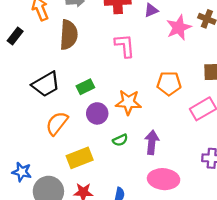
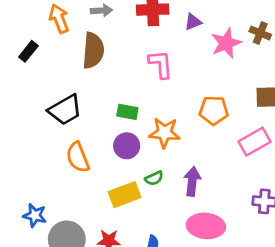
green rectangle: (85, 87) -> (127, 112), moved, turned 36
orange semicircle: (57, 123) -> (78, 157), turned -60
yellow rectangle: (80, 158) -> (125, 195), moved

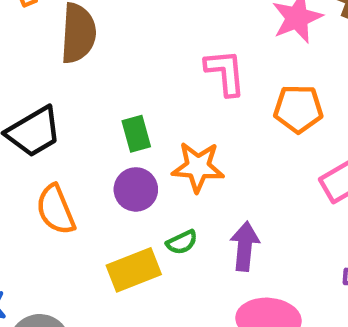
pink L-shape: (161, 64) -> (225, 72), moved
orange pentagon: (214, 110) -> (298, 109), moved
green rectangle: (127, 112) -> (136, 134), turned 65

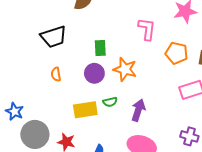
orange semicircle: (56, 210) -> (56, 74), size x0.6

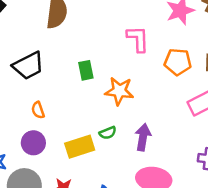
purple circle: (94, 73) -> (33, 143), moved

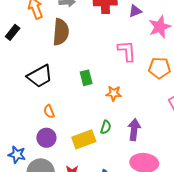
orange star: (119, 91) -> (114, 93), size x0.7
green semicircle: (108, 133) -> (106, 127), turned -48

